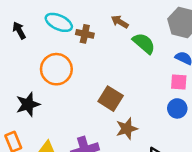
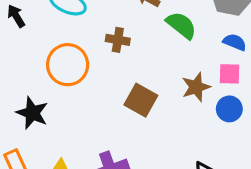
brown cross: (85, 34) -> (118, 40), moved
black star: (28, 104) -> (32, 113), turned -30
brown star: (127, 129) -> (196, 87), moved

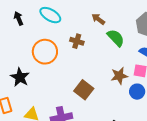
brown square: (141, 100) -> (84, 90), moved

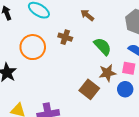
green semicircle: (116, 38) -> (103, 46), moved
brown square: (84, 90) -> (89, 89), moved

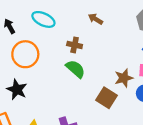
green semicircle: (103, 46) -> (75, 69), moved
orange circle: (33, 47) -> (25, 54), moved

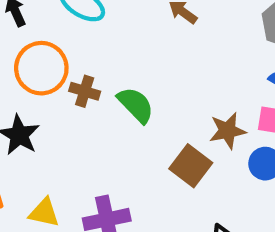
brown cross: (75, 45) -> (85, 91), moved

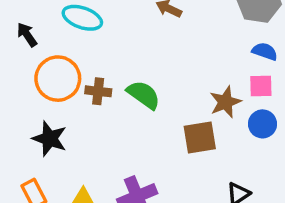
brown square: (191, 166) -> (200, 138), turned -36

